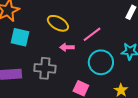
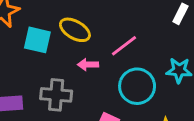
cyan square: (20, 37) -> (37, 40), moved

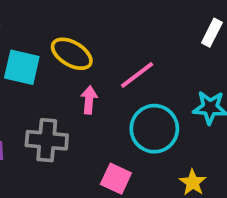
pink arrow: (88, 65) -> (89, 100), turned 96

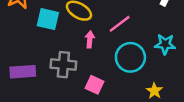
pink square: (116, 179) -> (95, 85), moved

